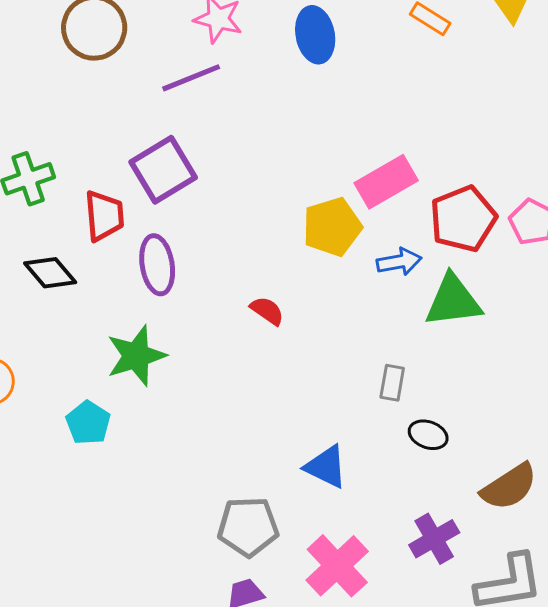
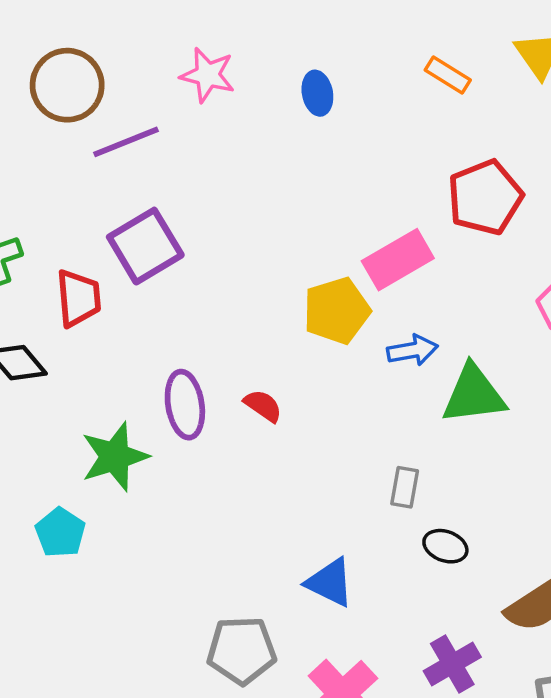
blue ellipse: (315, 35) -> (317, 93), size x0.7
purple line: (191, 78) -> (126, 142), moved
red pentagon: (463, 219) -> (485, 197), moved
purple ellipse: (157, 265) -> (185, 405), moved

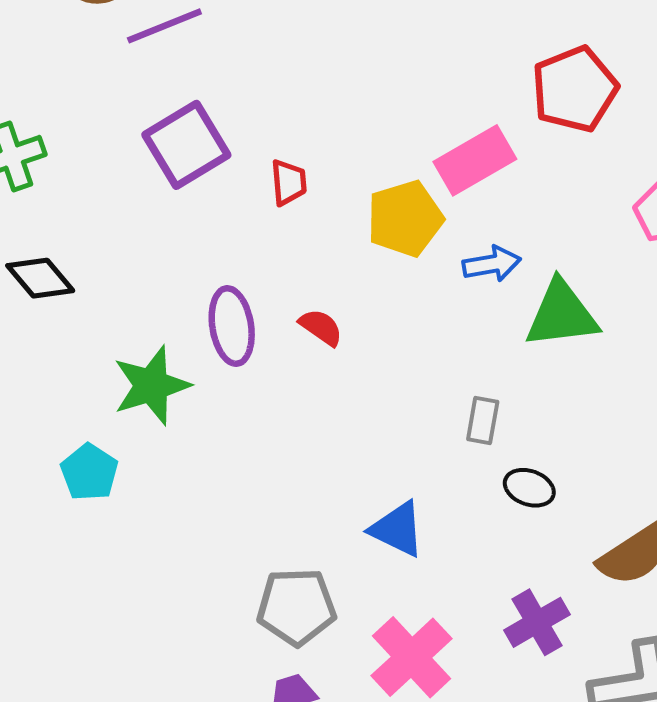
red trapezoid: (78, 298) -> (289, 182), moved, size x0.7

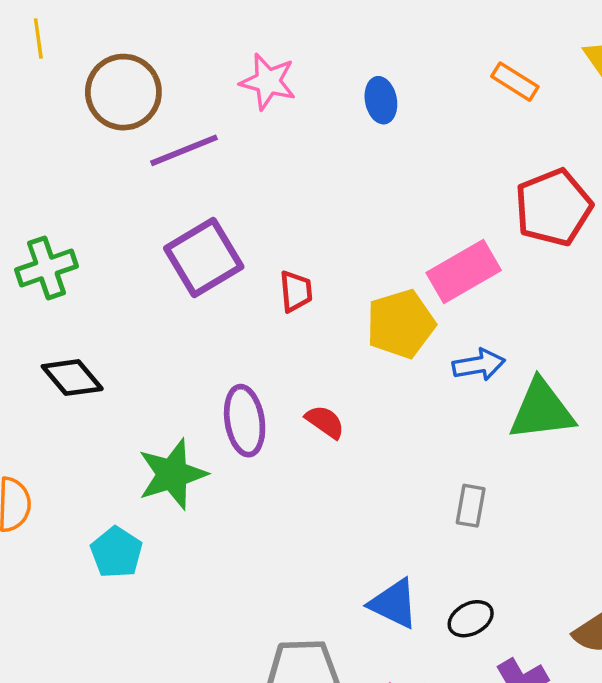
black ellipse: (529, 488) -> (471, 619), moved, turned -48

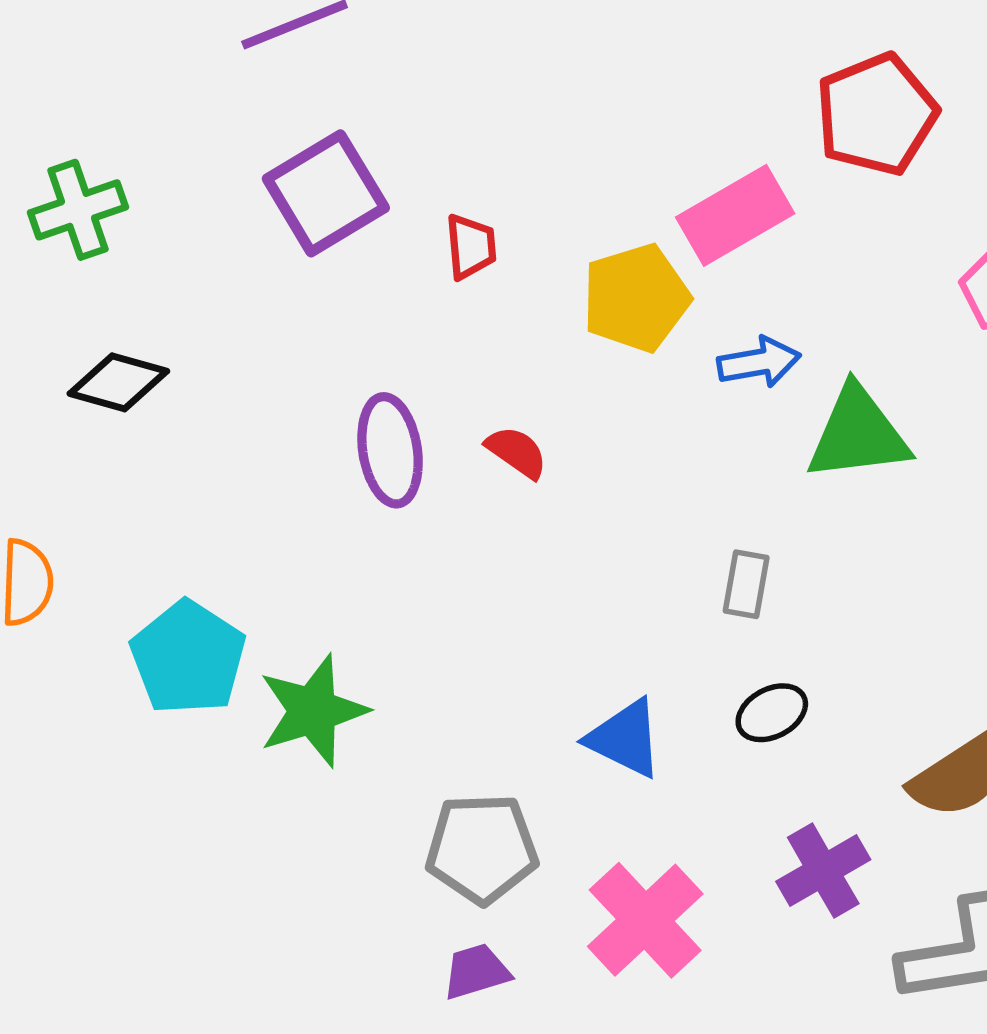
black diamond: (72, 378) -> (118, 382), turned -34
green star: (172, 474) -> (313, 711), moved
cyan pentagon: (116, 552) -> (188, 658), size x1.4
black ellipse: (471, 619) -> (772, 713), moved

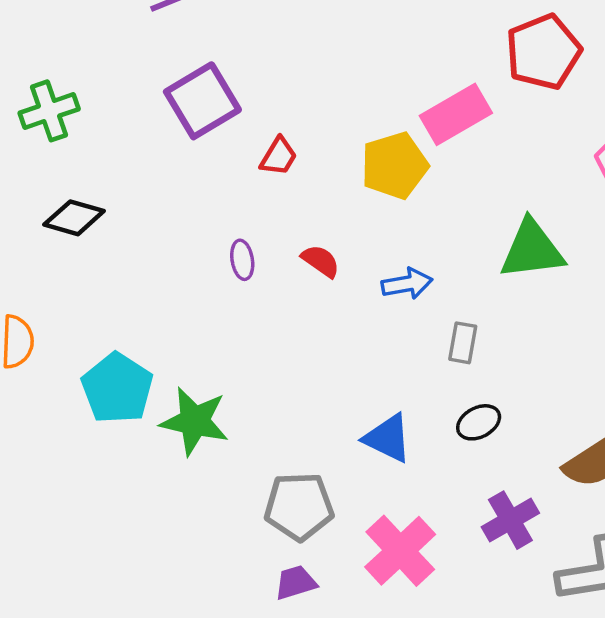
red trapezoid: (471, 247) -> (279, 156), moved, turned 36
blue arrow: (759, 362) -> (407, 284), moved
purple ellipse: (390, 450) -> (242, 260), size x0.6
green star: (313, 711) -> (195, 421), turned 30

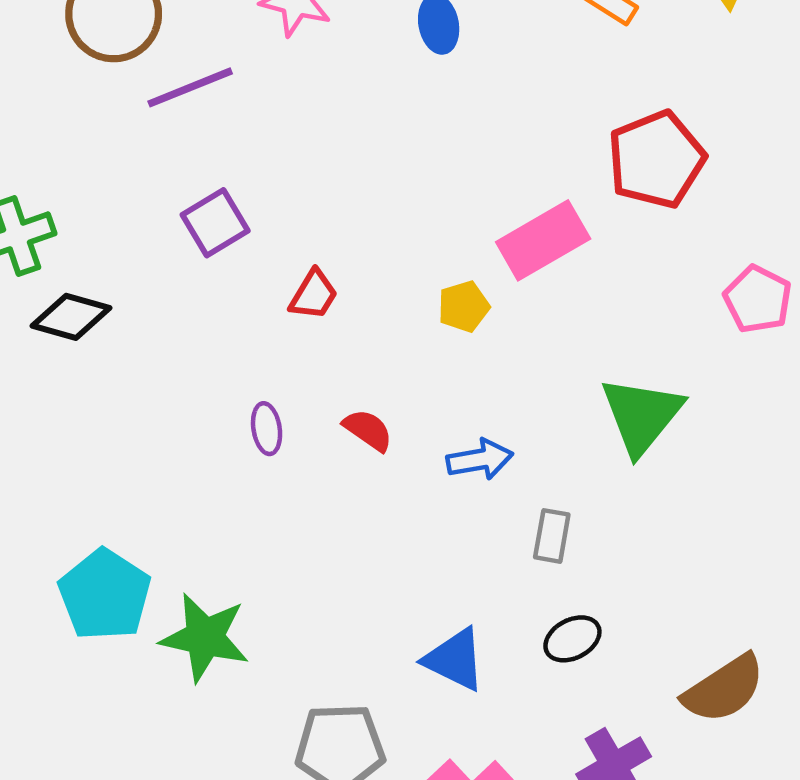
purple square: (202, 101) -> (215, 223), size x0.7
yellow pentagon: (395, 166) -> (464, 307), size x0.6
black diamond: (74, 218) -> (71, 317), moved
green triangle: (532, 250) -> (642, 415), turned -44

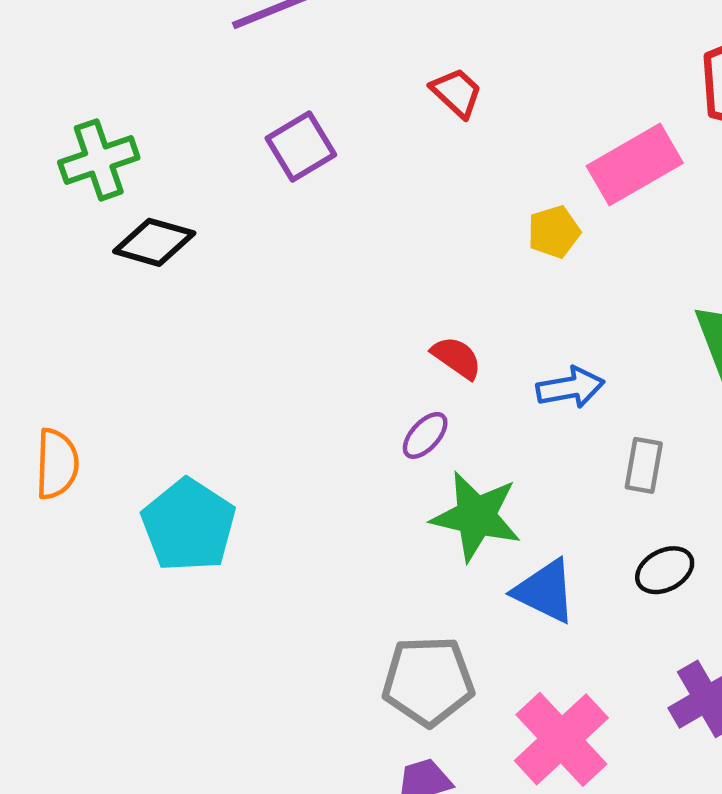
red trapezoid: (314, 295) -> (457, 93), moved, turned -78
purple ellipse: (267, 429) -> (425, 435), moved, turned 51
green star: (205, 637) -> (476, 516), moved

